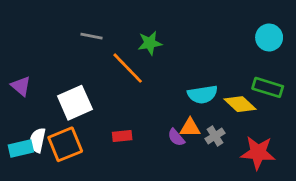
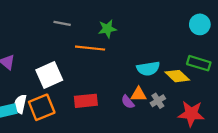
orange line: (128, 68) -> (90, 48), turned -40
red rectangle: (122, 136) -> (86, 101), size x1.5

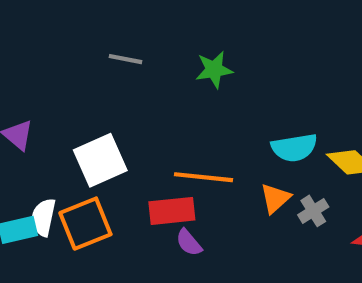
orange line: (90, 48) -> (204, 177), moved
orange triangle: (139, 94) -> (275, 198), turned -42
purple semicircle: (128, 102) -> (189, 243), moved

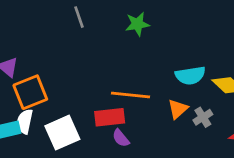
gray line: (126, 59) -> (79, 17), turned 60
white square: (100, 160) -> (62, 133), moved
orange square: (85, 224) -> (30, 92), moved

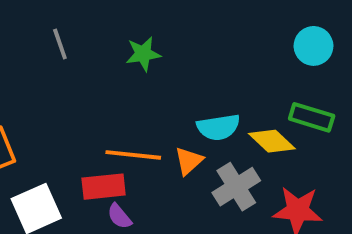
orange triangle: (178, 109) -> (189, 161), moved
gray cross: (203, 117) -> (236, 187), size x1.6

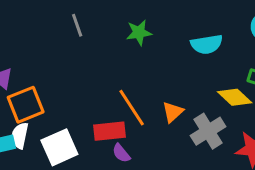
cyan semicircle: (218, 127) -> (207, 44), moved
orange line: (133, 155) -> (132, 108), turned 51

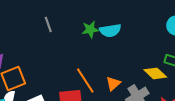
cyan semicircle: (207, 44) -> (110, 30), moved

